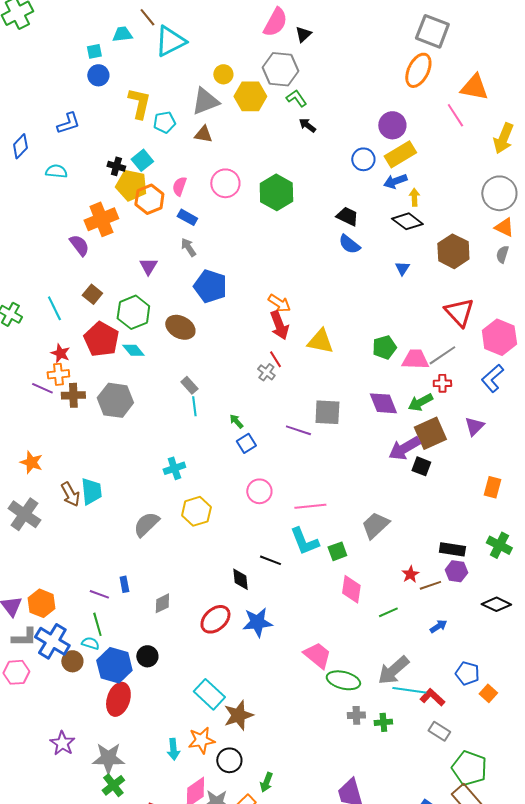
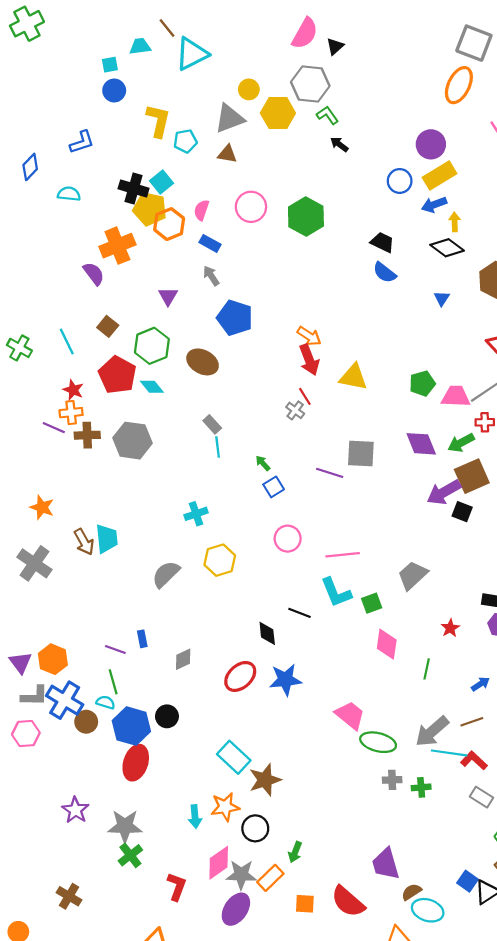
black cross: (116, 166) -> (134, 189), size x1.5
brown line: (430, 585) -> (472, 722), moved
green line: (388, 612) -> (427, 669), turned -54

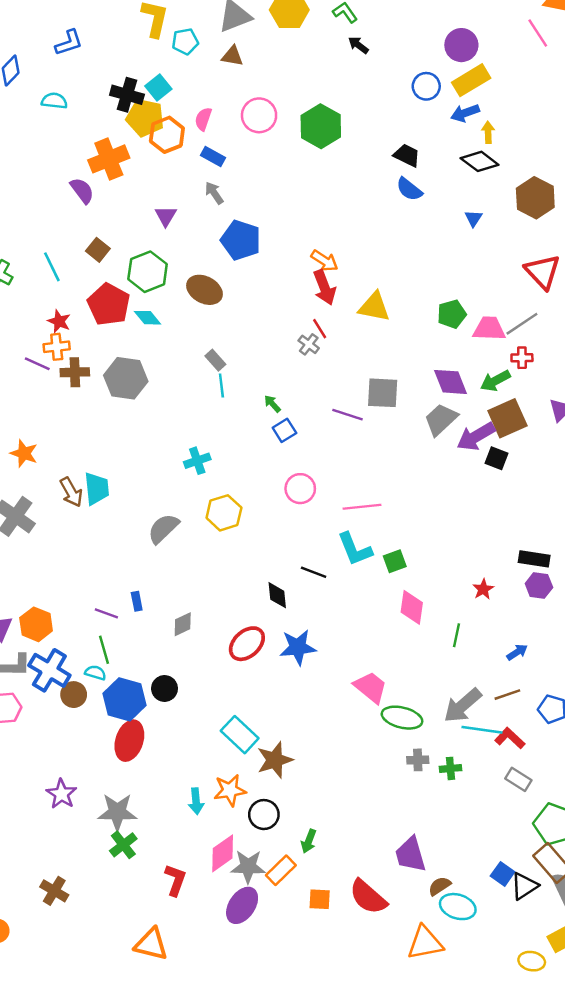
gray trapezoid: (413, 575) -> (441, 419), moved

